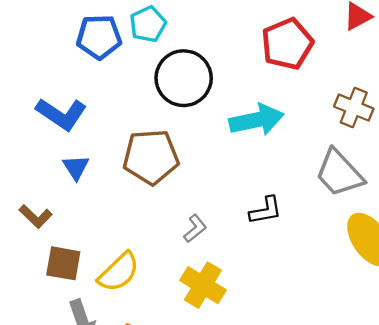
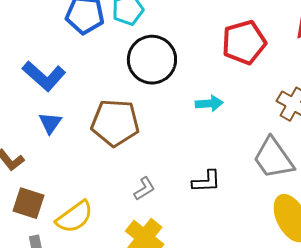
cyan arrow: (257, 120) -> (209, 103), size x0.6

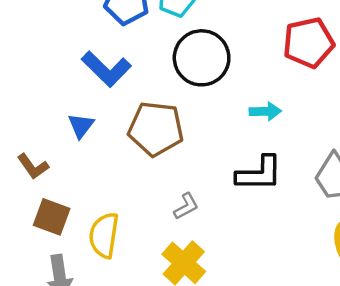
blue L-shape: (44, 76) -> (106, 69), moved
black L-shape: (206, 181) -> (259, 174), moved, size x1.4
yellow semicircle: (75, 217) -> (104, 235), turned 132

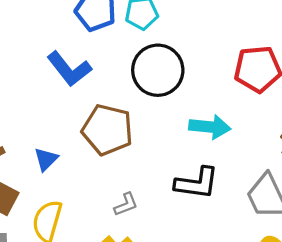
cyan arrow: (265, 111) -> (210, 127), size x1.4
blue triangle: (81, 126) -> (46, 159), moved

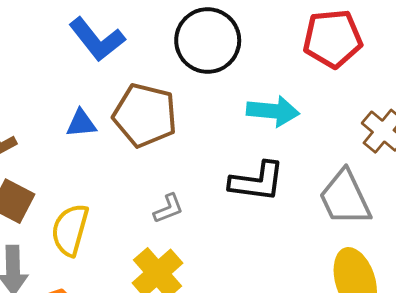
blue triangle: (46, 159) -> (81, 123), moved, turned 40

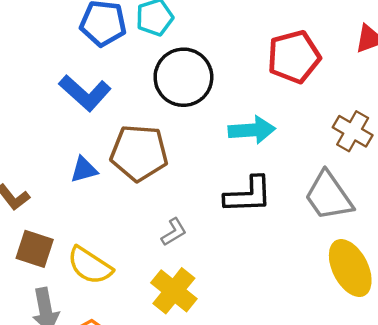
yellow semicircle: (70, 230) -> (90, 266), turned -63

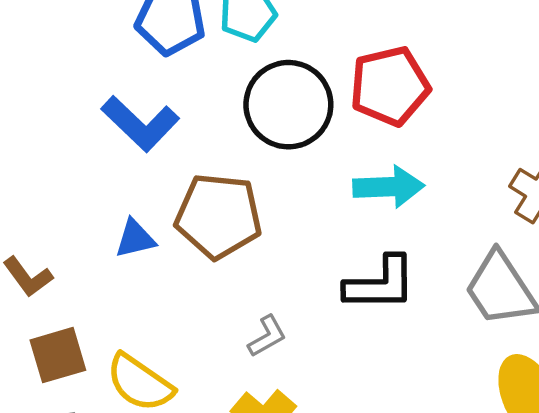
red pentagon: (294, 57) -> (390, 86), moved
brown square: (35, 249) -> (58, 355), turned -36

